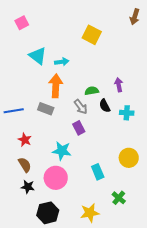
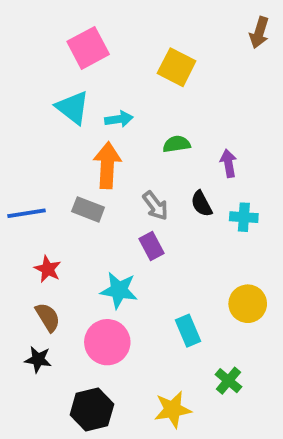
pink square: (22, 23) -> (88, 48), moved, size x1.5
green semicircle: (92, 91) -> (177, 144), moved
black star: (28, 187) -> (38, 359), moved

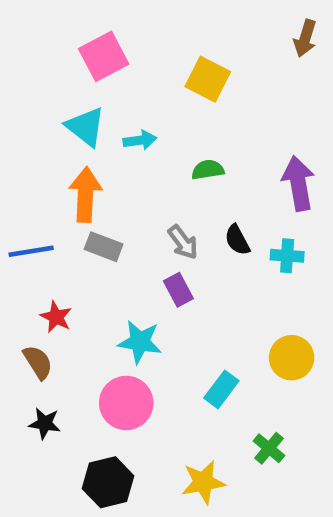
purple arrow: (228, 163) -> (298, 183), moved, size x1.6
orange arrow: (107, 165) -> (85, 195), moved
brown semicircle: (48, 317) -> (38, 362), moved
cyan rectangle: (188, 331) -> (221, 389), turned 60

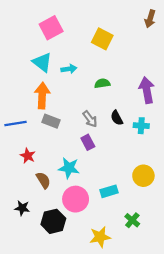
brown semicircle: (38, 362) -> (43, 180), moved
cyan rectangle: (221, 389) -> (109, 191), turned 36
pink circle: (126, 403) -> (76, 199), moved
black hexagon: (108, 482) -> (53, 221), moved

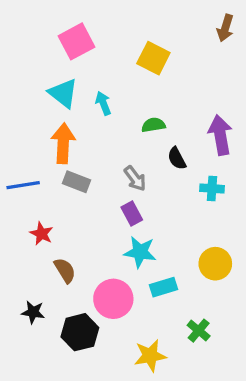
cyan arrow: (69, 69) -> (103, 103), turned -104
black semicircle: (117, 118) -> (177, 158), moved
cyan star: (69, 168) -> (140, 252), moved

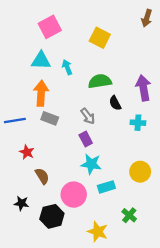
cyan triangle: (63, 93) -> (41, 61), turned -36
green semicircle: (153, 125) -> (100, 81), size x1.5
yellow star: (150, 356) -> (98, 232), turned 30

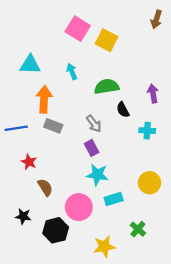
pink square: (50, 27) -> (78, 29), moved, turned -30
cyan triangle: (41, 61) -> (30, 65), moved
purple arrow: (143, 88) -> (153, 94), size x0.7
yellow star: (98, 232) -> (104, 246), turned -30

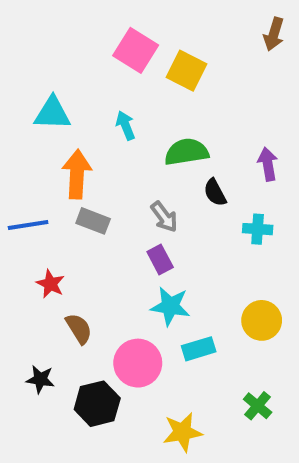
green cross: (138, 229) -> (258, 406), moved

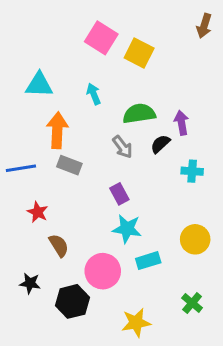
purple arrow: (268, 164) -> (182, 123), moved
black semicircle: (215, 192) -> (160, 144), turned 75
gray arrow: (164, 217) -> (122, 147), moved

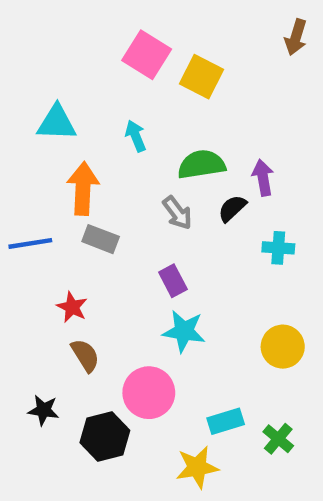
red star: (38, 212) -> (72, 307), moved
cyan rectangle: (148, 261) -> (226, 421), moved

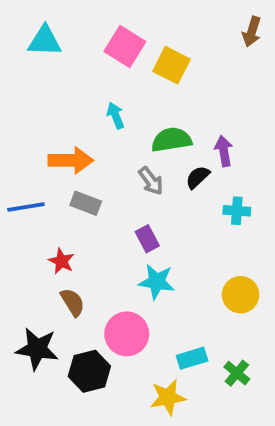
cyan triangle: (57, 123) -> (45, 41), moved
orange arrow: (83, 189) -> (71, 160), turned 87
black star: (43, 410) -> (37, 349), size x1.6

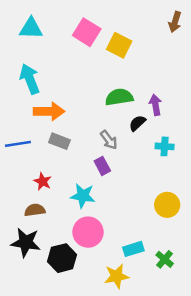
cyan arrow: (116, 116) -> (30, 79), moved, size x1.6
gray arrow: (151, 181) -> (109, 140), moved
cyan star: (157, 282) -> (83, 196), moved
brown semicircle: (73, 302) -> (35, 210), moved, turned -66

